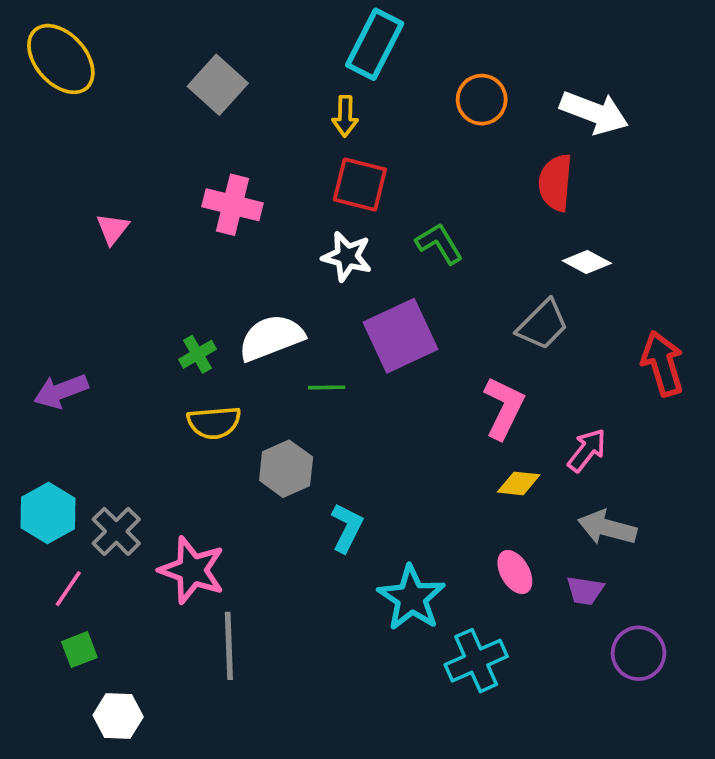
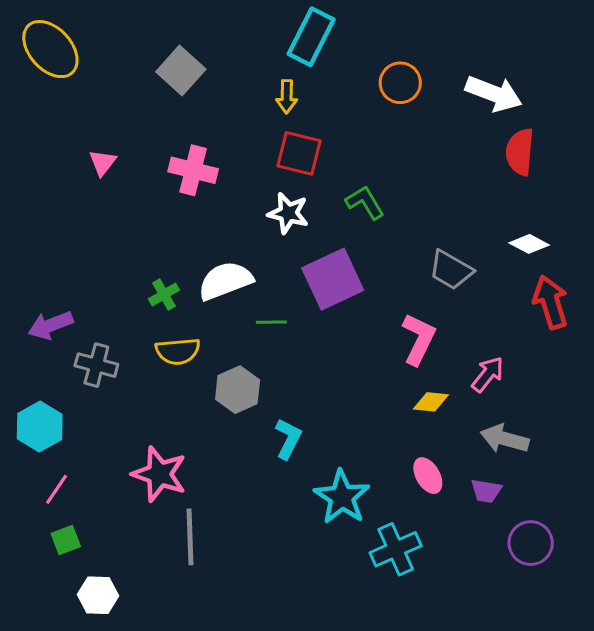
red semicircle: (555, 183) -> (520, 152), moved
pink triangle: (113, 229) -> (103, 163), moved
white diamond: (587, 262) -> (529, 244), moved
gray trapezoid: (543, 325) -> (451, 270), turned 75
gray cross: (116, 531) -> (96, 365), moved, turned -30

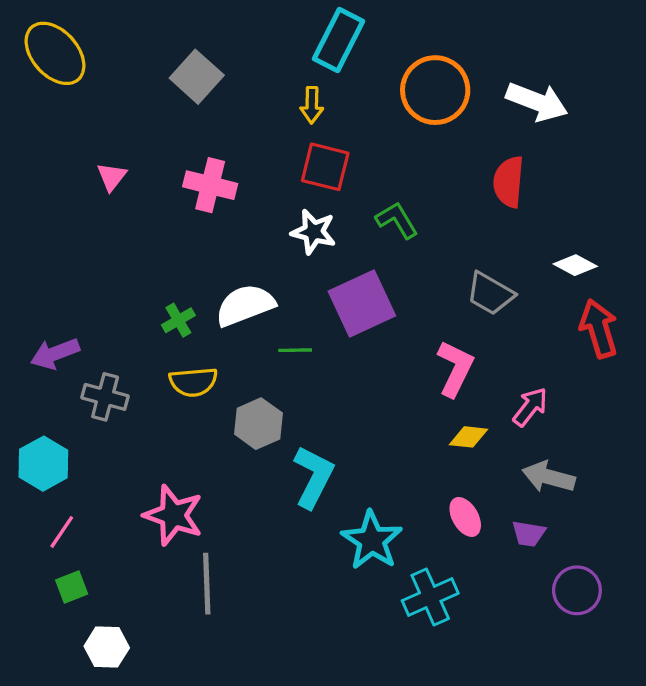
orange circle: (400, 83) -> (435, 90), size x1.5
red semicircle: (520, 152) -> (509, 182), moved
cyan L-shape: (288, 439) -> (313, 477), size x1.4

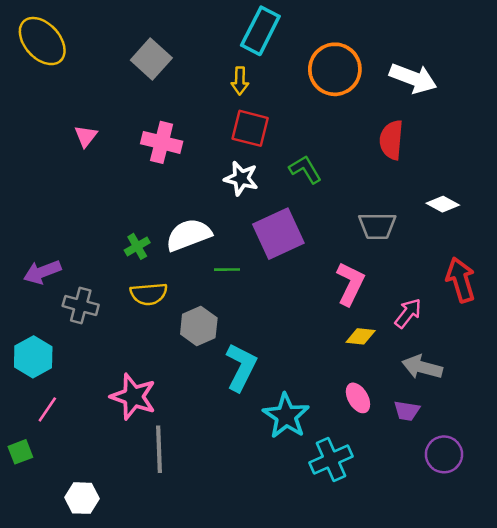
gray trapezoid: (490, 294) -> (377, 226), turned -30
red arrow: (599, 329) -> (461, 280), moved
green square: (72, 587) -> (20, 452), moved

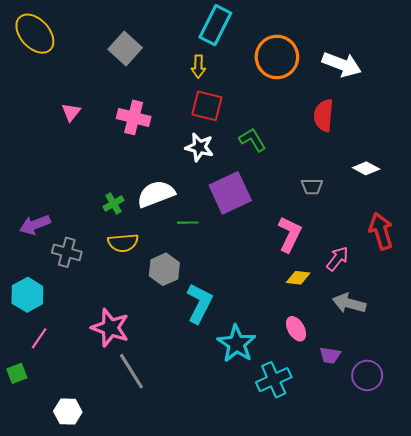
gray trapezoid: (377, 226) -> (312, 186), size x0.7
purple trapezoid: (407, 411) -> (330, 355), moved
gray line: (159, 449) -> (131, 371), turned -30

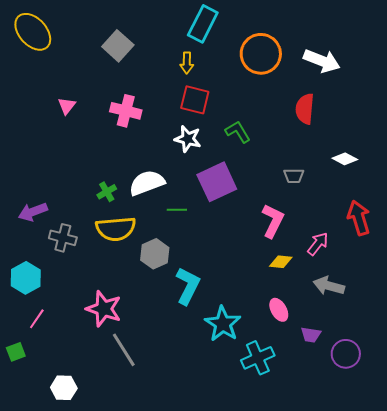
yellow semicircle: (123, 243) -> (116, 229), size x1.4

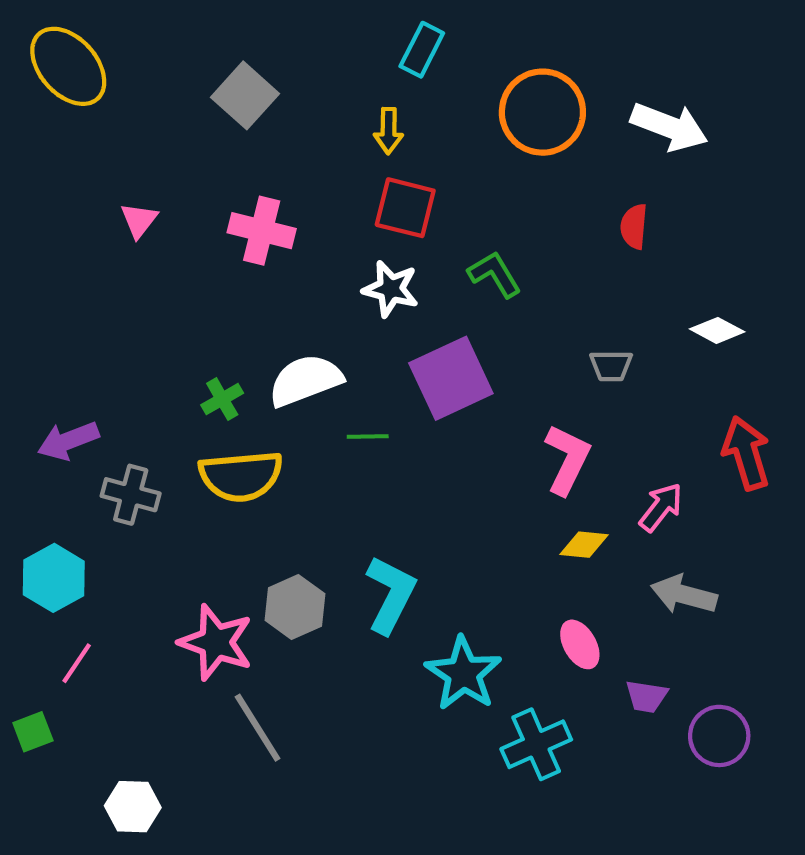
cyan rectangle: (203, 24) -> (422, 50), size x0.7
red semicircle: (305, 109) -> (634, 226), size x0.7
gray hexagon: (155, 254) -> (295, 607), moved

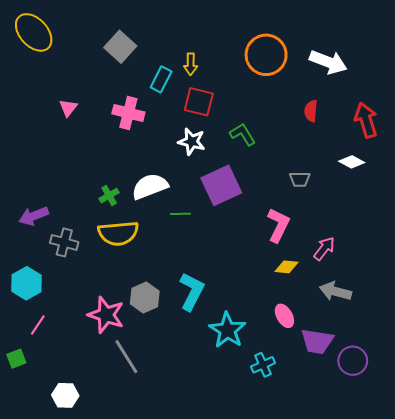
cyan rectangle: (422, 50) -> (161, 79), moved
red arrow: (746, 453) -> (366, 120), moved
purple trapezoid: (646, 696) -> (317, 341), size x1.6
cyan cross: (536, 744) -> (263, 365), size x0.7

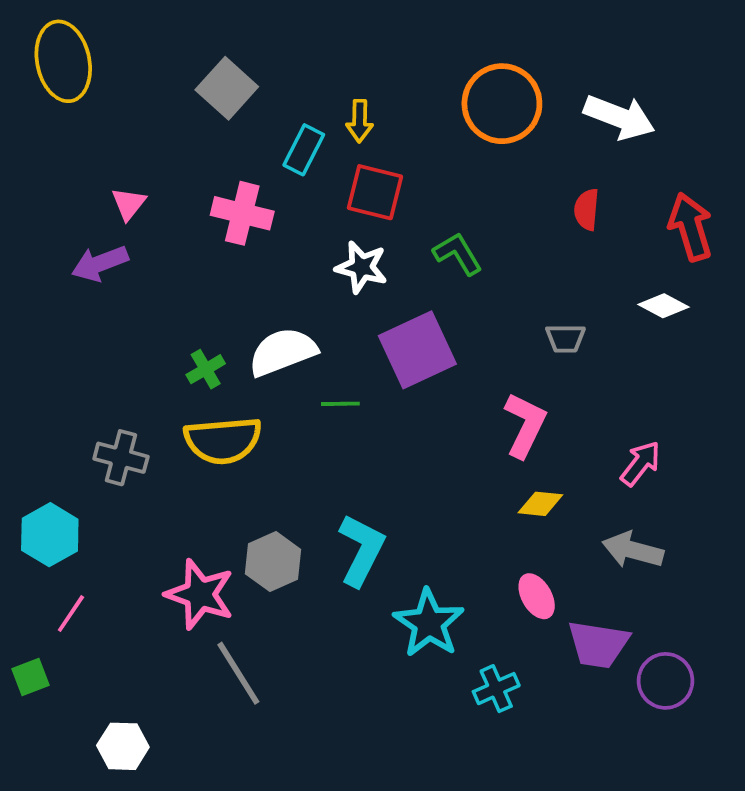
yellow ellipse: (34, 32) -> (63, 61), turned 30
purple arrow: (34, 216) -> (100, 263), moved
pink arrow: (324, 249) -> (640, 463), moved

